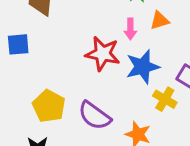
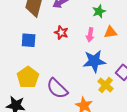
blue square: (18, 44) -> (29, 40), moved
red star: (103, 54) -> (61, 33), moved, size x0.6

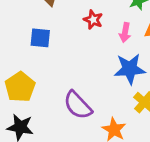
red star: (61, 33) -> (93, 20), moved
yellow pentagon: (28, 77) -> (20, 87), moved

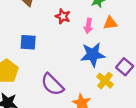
blue square: (40, 38) -> (28, 42), moved

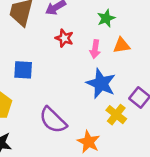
blue star: (93, 55) -> (101, 84), turned 30

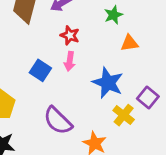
pink arrow: (95, 49) -> (70, 61), moved
blue square: (23, 70) -> (40, 70), moved, turned 30

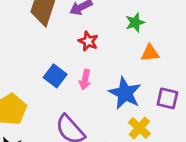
pink arrow: (70, 61) -> (85, 80), moved
purple square: (148, 97) -> (167, 98), moved, turned -30

